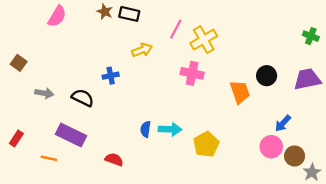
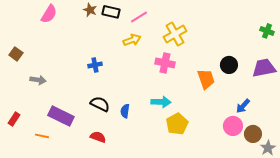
pink line: (176, 29) -> (139, 17), moved, turned 30
yellow arrow: (142, 50) -> (132, 40), moved
black semicircle: (83, 98) -> (100, 104), moved
cyan arrow: (170, 129) -> (161, 102), moved

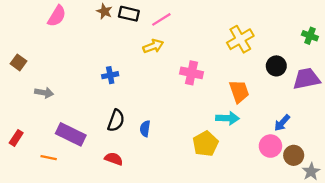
yellow cross: (175, 34) -> (240, 39), moved
black circle: (229, 65) -> (276, 66), moved
cyan arrow: (161, 102) -> (227, 118), moved
black semicircle: (100, 104) -> (116, 120), turned 84

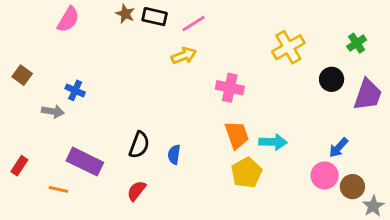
green cross: (310, 36) -> (357, 43), moved, turned 35
blue cross: (110, 75) -> (75, 90), moved, turned 35
purple trapezoid: (306, 79) -> (368, 95), turned 120
orange trapezoid: (239, 91) -> (237, 135), moved
red semicircle: (114, 159) -> (136, 191), turned -72

